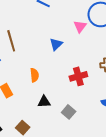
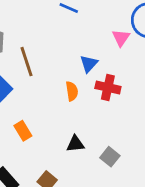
orange semicircle: (34, 75) -> (72, 91), moved
red cross: (78, 76) -> (108, 87), moved, turned 30

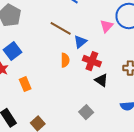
brown line: (27, 62) -> (61, 28), moved, turned -50
black triangle: (75, 144) -> (101, 80), moved, turned 32

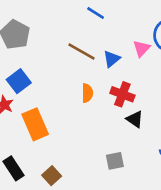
blue triangle: (80, 42) -> (112, 59), moved
orange rectangle: (25, 84) -> (35, 124), size x1.6
gray square: (86, 112) -> (115, 161), turned 32

